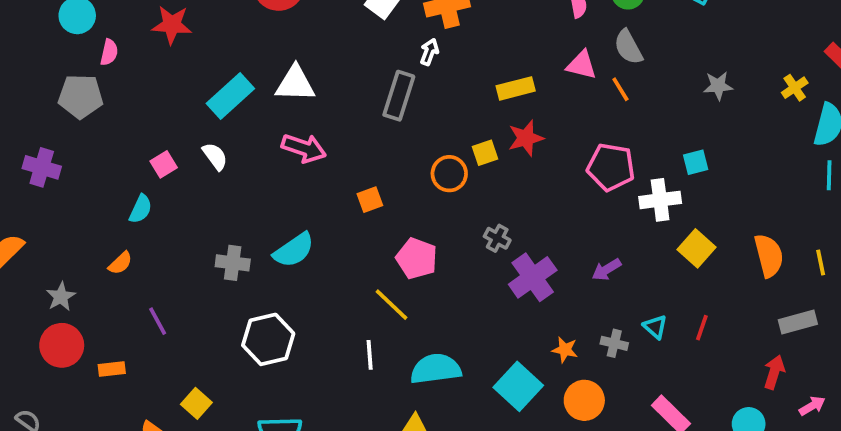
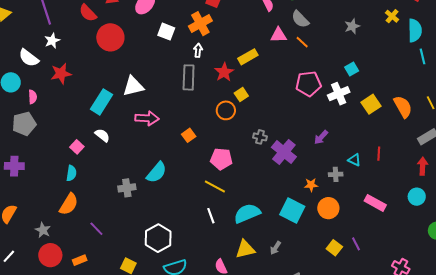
red star: (526, 138) -> (224, 72), moved
yellow square: (697, 248) -> (371, 104), moved, turned 30
orange semicircle: (120, 263) -> (69, 204), size x1.6
white hexagon: (268, 339) -> (158, 238), moved

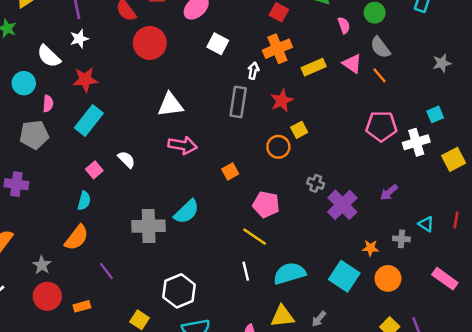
orange cross: (200, 24) -> (277, 49), moved
pink triangle: (279, 35) -> (352, 64), turned 30
yellow rectangle: (248, 57) -> (314, 67), moved
cyan rectangle: (101, 102) -> (89, 120), moved
gray cross: (127, 188) -> (149, 226), size x1.5

